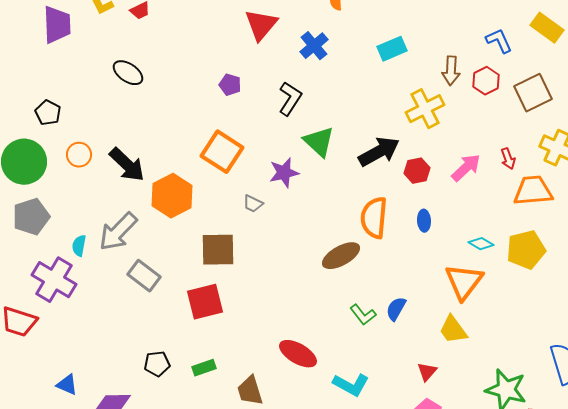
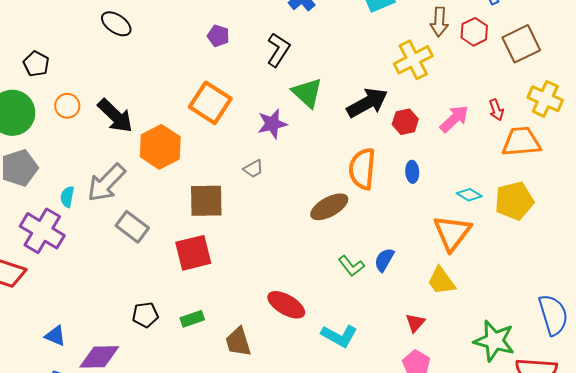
gray trapezoid: (253, 204) -> (253, 169), moved, turned -55

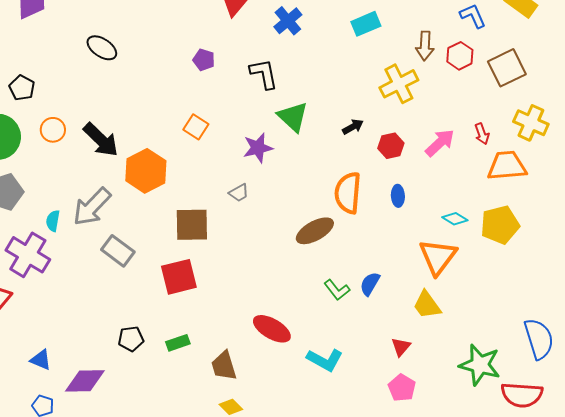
black L-shape: (278, 50) -> (264, 74), turned -44
orange square: (210, 103) -> (196, 127), size x0.6
black arrow: (367, 103) -> (353, 127), size x0.5

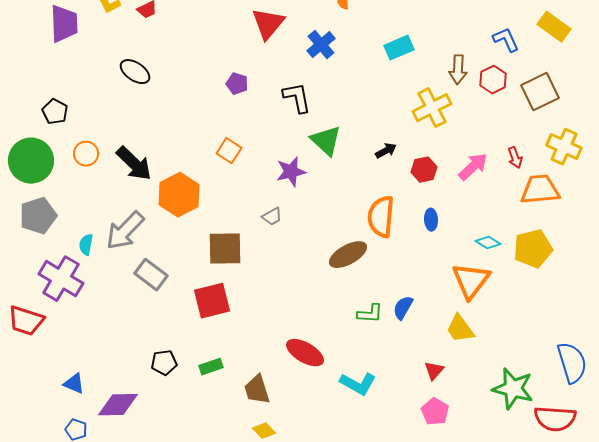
green L-shape: (337, 290) -> (370, 314), turned -48

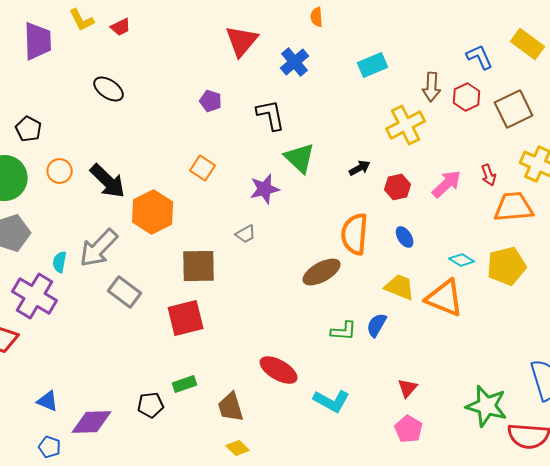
blue ellipse: (431, 220) -> (405, 237), turned -30
orange triangle: (471, 281) -> (445, 298), turned -45
yellow trapezoid: (460, 329) -> (400, 287), moved, turned 148
black pentagon: (164, 363) -> (151, 405), moved

